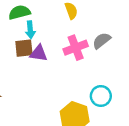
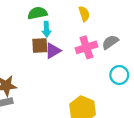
purple triangle: (39, 53) -> (53, 51), turned -42
cyan circle: (101, 96) -> (119, 75), moved

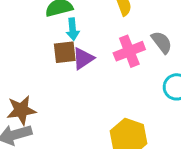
gray semicircle: (110, 42) -> (162, 42), turned 91

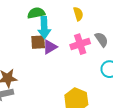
cyan arrow: (73, 29) -> (44, 28), size x1.5

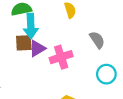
pink cross: (80, 44) -> (61, 57), moved

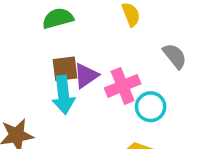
cyan arrow: (31, 26) -> (63, 95), moved
cyan circle: (106, 74) -> (151, 107), moved

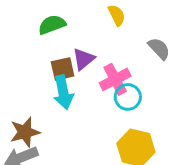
purple triangle: (86, 76) -> (83, 59), moved
cyan circle: (151, 107) -> (128, 97), moved

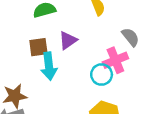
brown square: (63, 69) -> (38, 47), moved
pink cross: (115, 79) -> (115, 60), moved

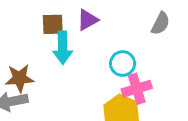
gray semicircle: (131, 37) -> (161, 24), turned 60
pink cross: (115, 60) -> (137, 89), moved

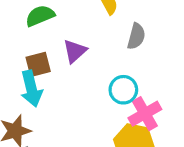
gray semicircle: (161, 24) -> (136, 36), moved
cyan arrow: (63, 48) -> (31, 89), moved

